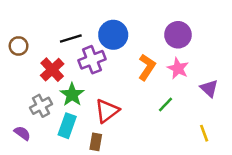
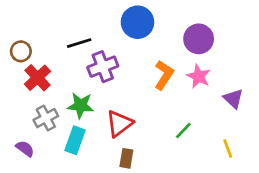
blue circle: (113, 35) -> (137, 22), moved
red cross: (52, 70) -> (37, 78), moved
green star: (72, 95) -> (81, 106), turned -30
green line: (166, 105) -> (183, 131), moved
brown rectangle: (96, 142) -> (126, 158), moved

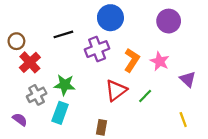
purple circle: (199, 39) -> (169, 21), moved
purple cross: (103, 67) -> (97, 49), moved
red triangle: (119, 124) -> (116, 90), moved
green line: (183, 131) -> (145, 96), moved

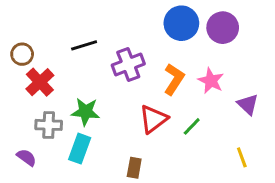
blue circle: (110, 18) -> (181, 23), moved
gray cross: (37, 95) -> (49, 125), turned 30

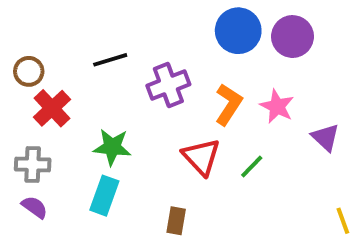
red triangle: (153, 119) -> (201, 157), turned -36
gray cross: (49, 125) -> (33, 165), moved
yellow line: (242, 157) -> (343, 221), moved

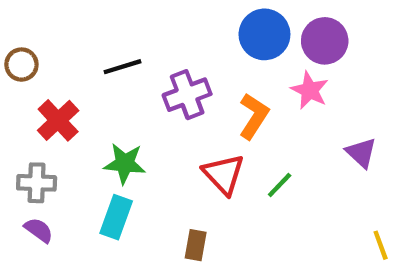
brown circle: (29, 71) -> (21, 65), moved
pink star: (277, 106) -> (310, 90), moved

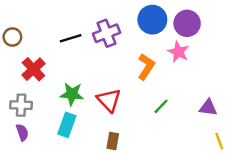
purple cross: (187, 95) -> (107, 33), moved
purple triangle: (361, 153) -> (208, 108), moved, turned -36
red triangle: (224, 174) -> (109, 100), moved
purple semicircle: (39, 230) -> (22, 132), turned 35

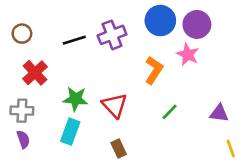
brown circle: (12, 37) -> (22, 34), moved
brown rectangle: (113, 141) -> (119, 148), turned -35

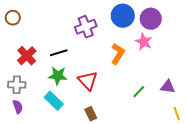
brown circle: (22, 34) -> (13, 18), moved
black line: (74, 40) -> (59, 53), moved
green line: (169, 112) -> (139, 92), moved
cyan rectangle: (70, 132) -> (54, 101), turned -66

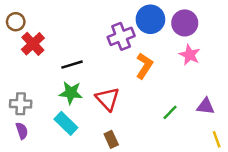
purple cross: (86, 27) -> (121, 36), moved
pink star: (144, 42) -> (190, 55), moved
red cross: (27, 56) -> (33, 44), moved

